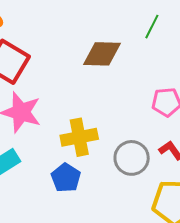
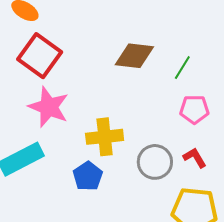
green line: (152, 27) -> (182, 68), moved

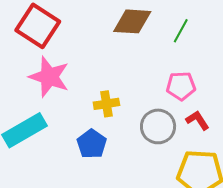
pink pentagon: (194, 109) -> (181, 86), moved
yellow cross: (105, 137) -> (106, 104), size x0.7

